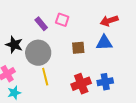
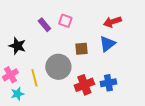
blue triangle: (104, 43) -> (107, 44), turned -36
gray circle: (38, 53) -> (58, 67), moved
yellow line: (45, 77) -> (34, 78), moved

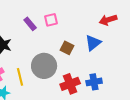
pink square: (65, 21) -> (51, 20), turned -32
red arrow: (112, 22) -> (108, 20), moved
brown square: (81, 49) -> (67, 48), turned 32

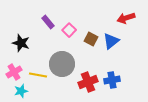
pink square: (51, 20) -> (69, 30), moved, turned -32
brown square: (67, 48) -> (91, 39), moved
yellow line: (20, 77) -> (38, 75), turned -66

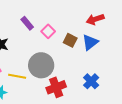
red arrow: (126, 18) -> (95, 19), moved
blue cross: (112, 80) -> (91, 81), turned -35
red cross: (88, 82) -> (56, 87), moved

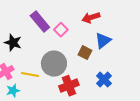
red arrow: (95, 19) -> (91, 18), moved
purple rectangle: (27, 23) -> (40, 22), size x1.5
brown square: (70, 40) -> (85, 53), moved

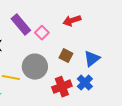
blue triangle: (103, 41) -> (92, 59), moved
red cross: (69, 86) -> (62, 87), moved

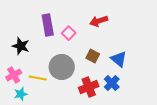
purple rectangle: (21, 25) -> (48, 25), turned 30
blue triangle: (92, 59) -> (119, 59), turned -42

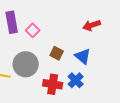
red arrow: (99, 21) -> (92, 25), moved
red cross: (89, 87) -> (53, 84), turned 30

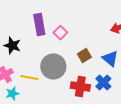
brown square: (57, 53) -> (84, 56), turned 32

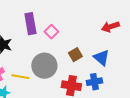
blue cross: (103, 82) -> (94, 82), turned 35

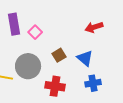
blue cross: (94, 82) -> (93, 83), moved

